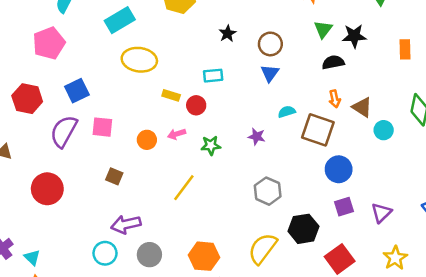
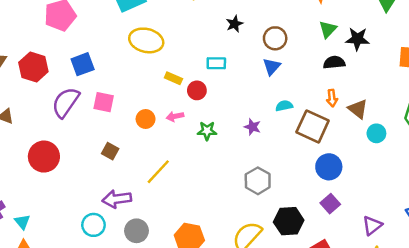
yellow line: (184, 188) -> (158, 172), moved
purple square: (344, 207) -> (330, 204), turned -30
purple triangle: (381, 213) -> (372, 225), moved

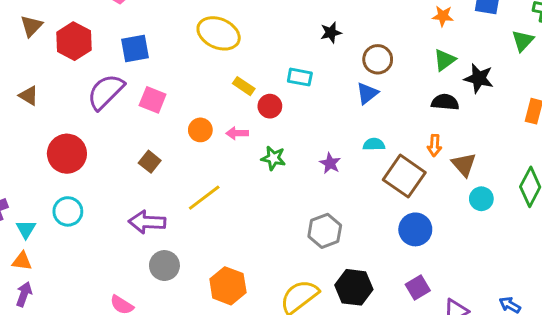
purple square: (330, 204) -> (418, 287), moved
cyan circle: (93, 225) -> (68, 211), moved

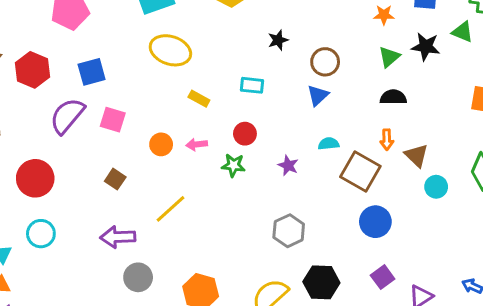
green triangle: (523, 41) -> (462, 32), turned -45
black star: (479, 78) -> (426, 47), moved
red circle: (270, 106) -> (245, 134), moved

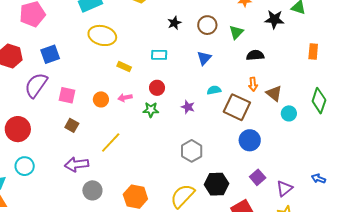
green triangle: (389, 57) -> (236, 32), moved
brown circle: (325, 62) -> (207, 25), moved
pink square: (113, 120) -> (67, 95), moved

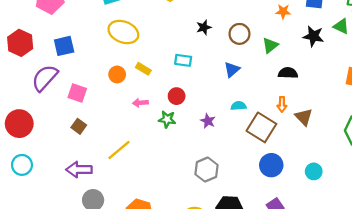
orange circle: (101, 99) -> (117, 74), moved
cyan circle: (289, 113) -> (314, 171), moved

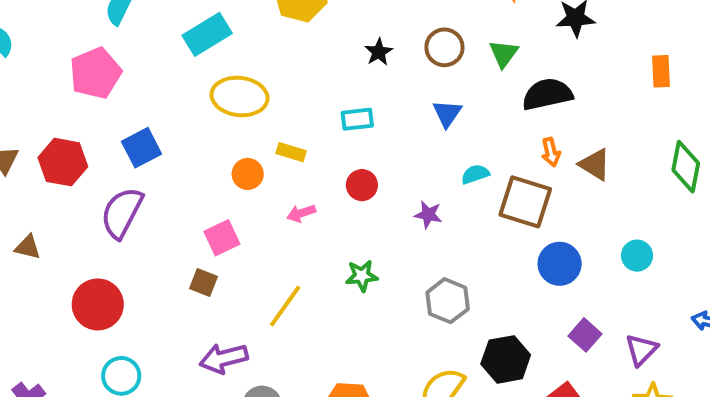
black semicircle: (288, 73) -> (547, 94), size x1.4
pink square: (77, 93) -> (222, 238), moved, turned -30
green star: (167, 119) -> (362, 276), moved

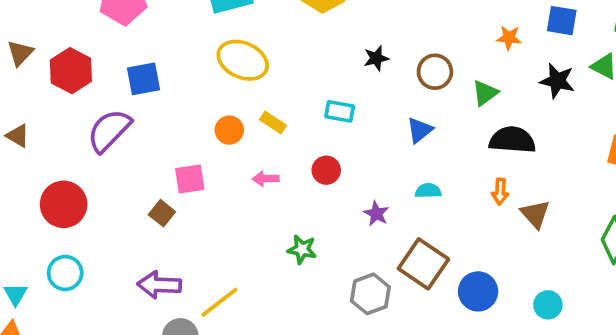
brown square: (525, 202) -> (423, 264), moved
yellow line: (285, 306) -> (219, 302), moved

